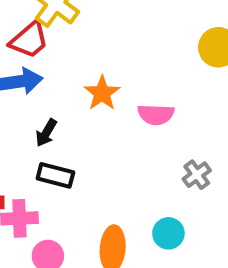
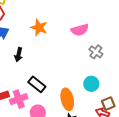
pink semicircle: (156, 114) -> (80, 30), moved
black rectangle: (55, 175) -> (37, 84), moved, turned 42

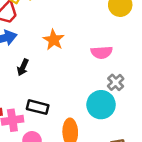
black rectangle: (37, 84) -> (38, 107), turned -36
cyan circle: (91, 84) -> (101, 105), moved, size x1.5

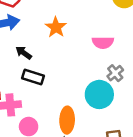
black arrow: (23, 67) -> (24, 53), turned 98
black rectangle: (38, 107) -> (33, 77), moved

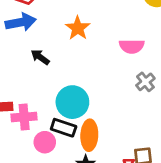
black rectangle: (33, 77) -> (64, 128), moved
cyan circle: (99, 94) -> (72, 102), moved

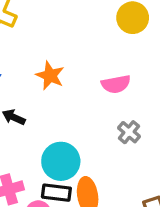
gray cross: (145, 82) -> (129, 132), moved

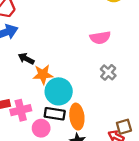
orange star: (50, 76) -> (43, 74), moved, turned -30

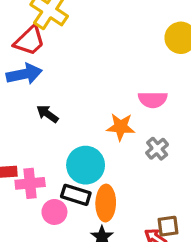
orange star: (43, 74) -> (121, 127), moved

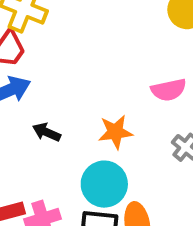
orange star: (121, 127) -> (115, 132), moved

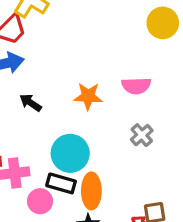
orange star: (115, 132) -> (88, 96), moved

